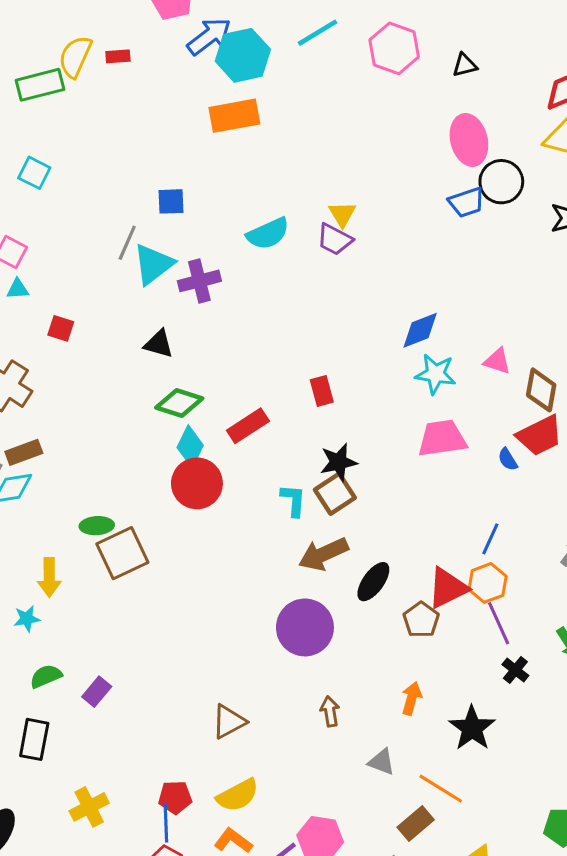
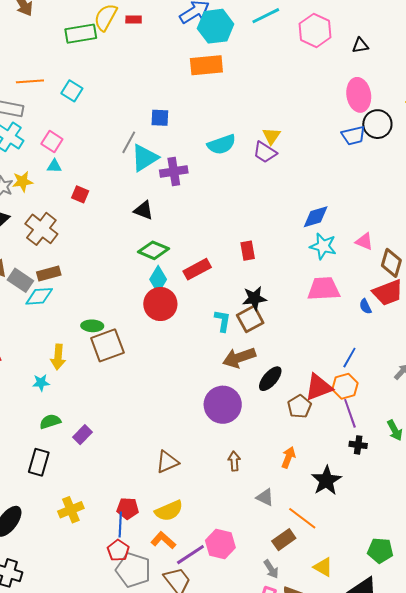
black cross: (515, 670) -> (358, 445), turned -36

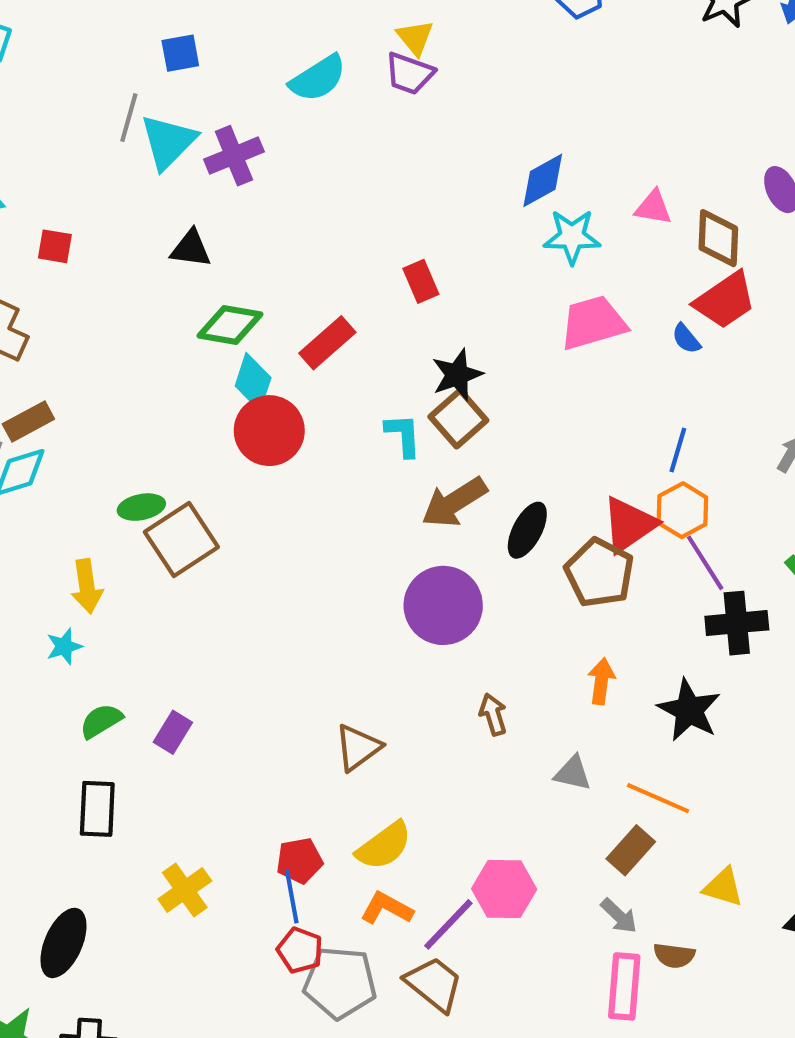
brown pentagon: (299, 406) -> (599, 573), size x1.4
black cross: (358, 445) -> (737, 623), size x1.6

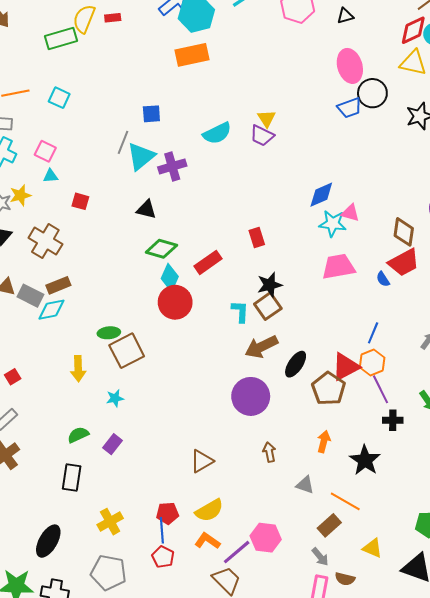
pink triangle: (653, 208) -> (350, 213), moved
black cross: (737, 623) -> (393, 420), size x0.7
cyan star: (64, 646) -> (115, 398), moved
gray pentagon: (340, 983) -> (108, 573), moved

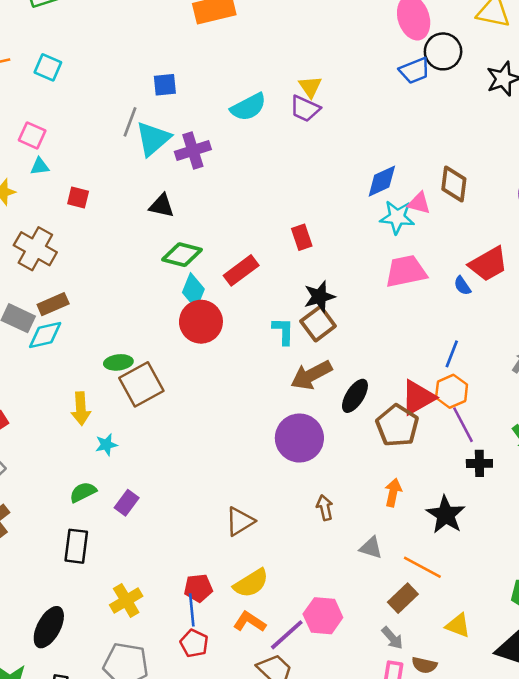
brown diamond: (404, 232) -> (454, 184), moved
cyan star: (115, 398) -> (106, 445), moved

